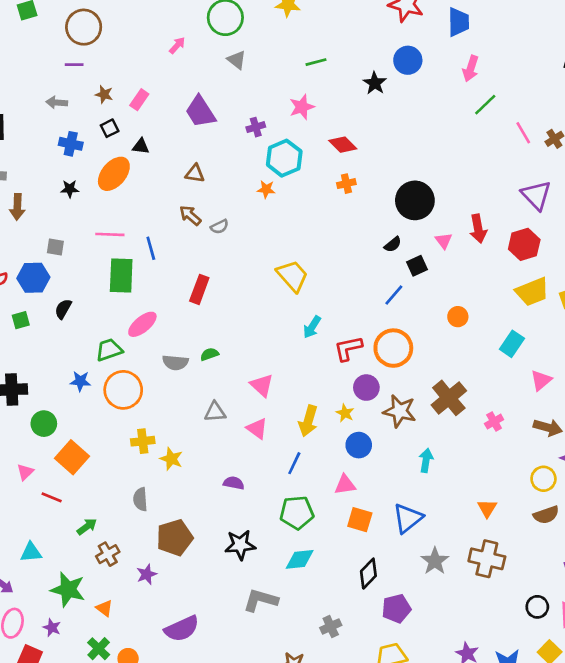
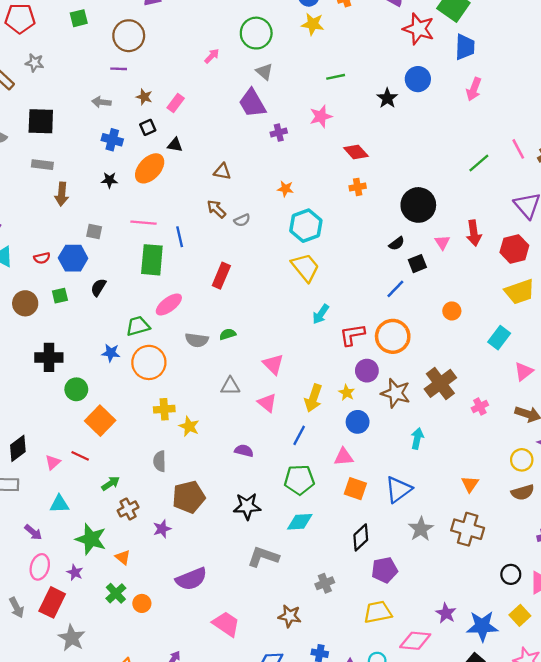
green line: (485, 105) -> (479, 163), moved
purple trapezoid: (200, 112) -> (252, 103), moved
cyan hexagon: (284, 158) -> (306, 226), moved
pink triangle: (25, 472) -> (53, 462), moved

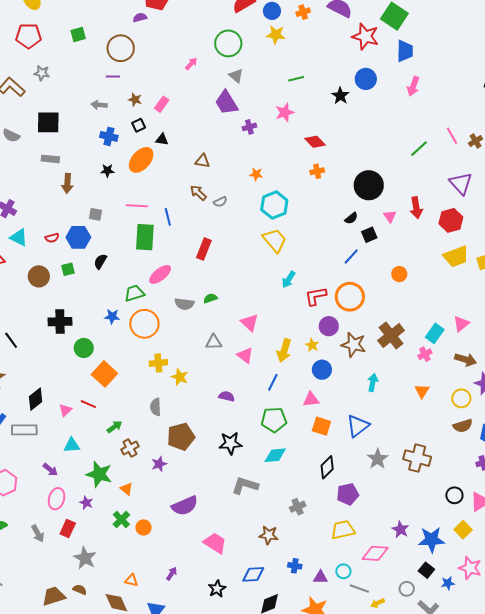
cyan rectangle: (499, 338) -> (435, 333), moved
orange triangle: (470, 484) -> (422, 391), moved
red rectangle: (52, 602) -> (68, 528), size x0.7

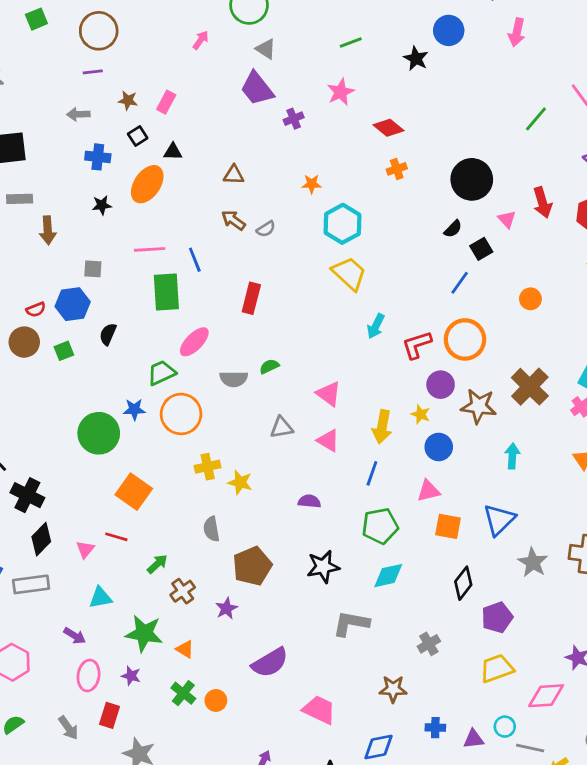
brown circle: (39, 276) -> (24, 342), moved
black cross: (60, 322) -> (27, 495), moved, turned 35
green circle: (84, 348) -> (99, 433), moved, size x1.5

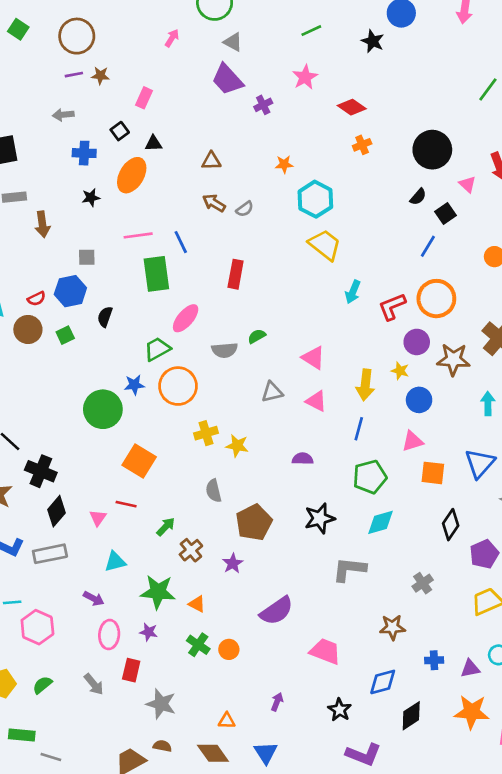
green square: (36, 19) -> (18, 29), turned -30
brown star: (128, 100) -> (100, 76), moved

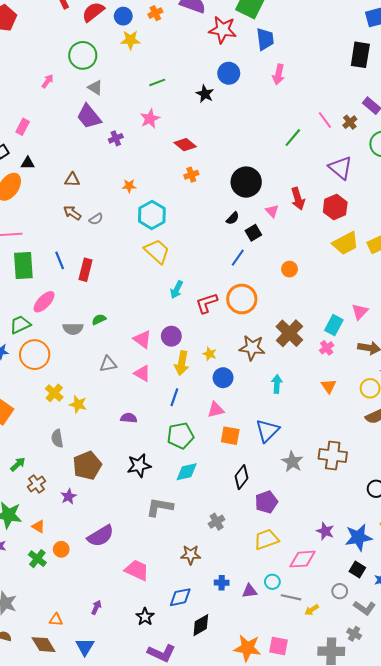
blue line: (181, 242) -> (60, 260), moved
purple circle: (417, 342) -> (171, 336), moved
yellow cross: (206, 433) -> (54, 393), turned -36
orange circle: (229, 649) -> (61, 549), moved
orange star: (472, 712) -> (247, 648), moved

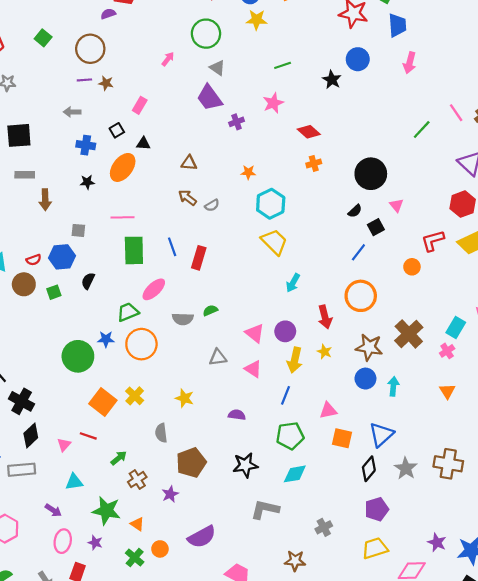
red arrow: (298, 199) -> (325, 317), moved
red L-shape: (207, 303) -> (433, 241), moved
blue circle: (223, 378) -> (365, 379), moved
yellow cross: (54, 393) -> (135, 396), moved
black diamond: (242, 477) -> (369, 469), moved

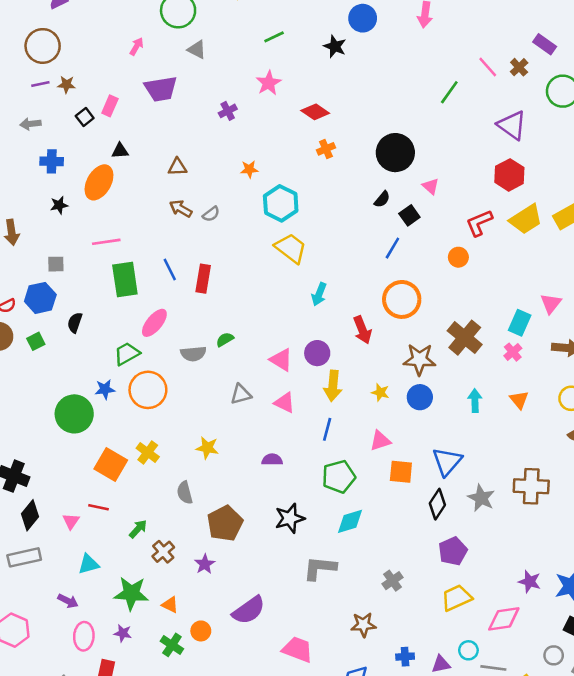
purple trapezoid: (209, 98) -> (161, 89), moved, turned -56
black square: (117, 130) -> (85, 117), moved
yellow star: (324, 352) -> (380, 392), moved
cyan arrow: (393, 386) -> (475, 401), moved

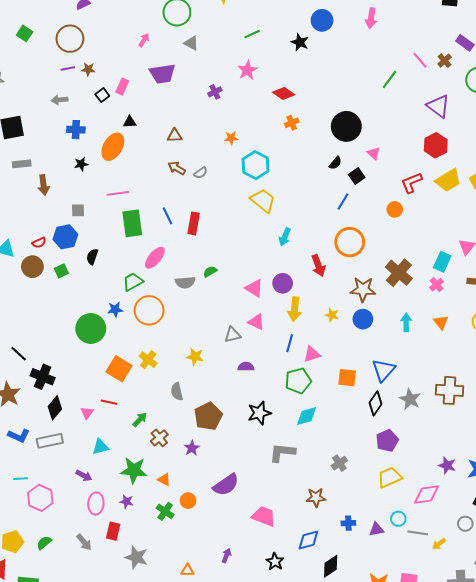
gray triangle: (241, 394) -> (233, 335), moved
pink triangle: (380, 441) -> (312, 354), moved

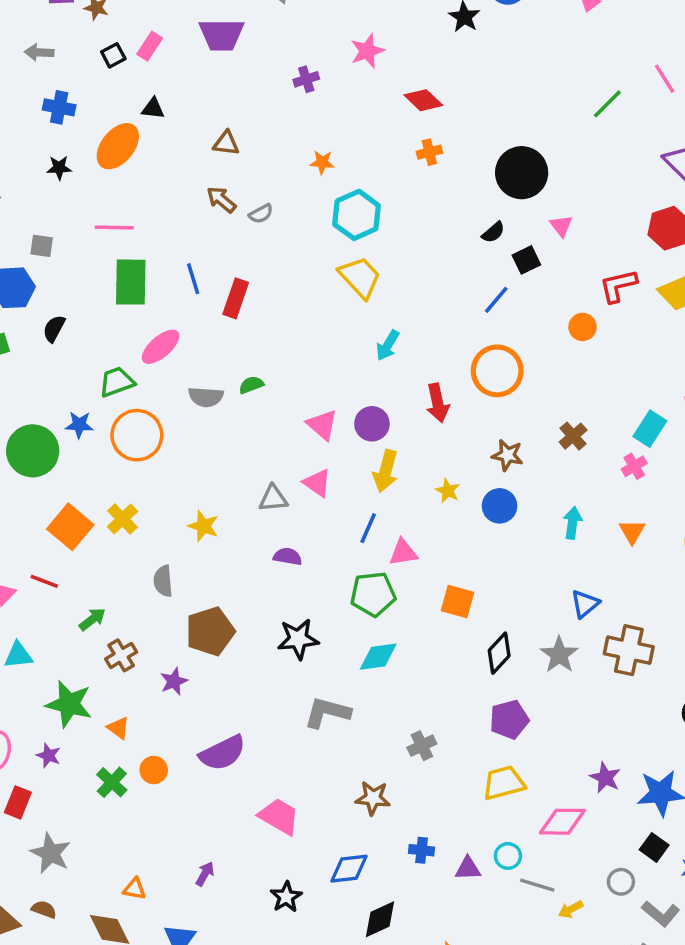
brown cross: (399, 273) -> (573, 436), size x0.6
brown star: (363, 289) -> (508, 455), size x0.7
blue triangle: (384, 370) -> (585, 604), moved, size x0.7

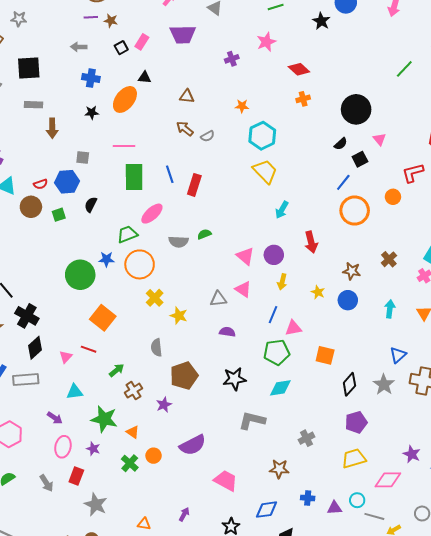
orange circle: (497, 371) -> (355, 211), moved
yellow arrow: (386, 471) -> (282, 282), size x0.7
yellow cross: (122, 519) -> (155, 298), moved

